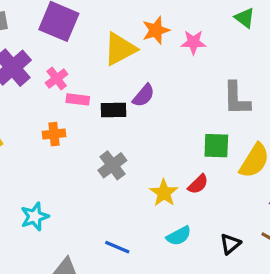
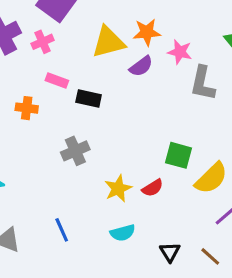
pink cross: (57, 79) -> (43, 42), moved
purple semicircle: (144, 96) -> (141, 66), moved
gray L-shape: (236, 99) -> (203, 83), moved
black triangle: (230, 244) -> (170, 252), turned -35
blue line: (117, 247) -> (62, 230), turned 30

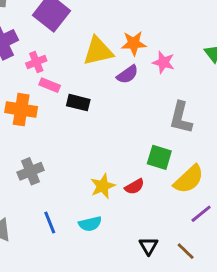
pink cross: (43, 42) -> (36, 62), moved
gray L-shape: (203, 83) -> (181, 118), moved
orange cross: (27, 108) -> (21, 110), size x1.5
gray cross: (75, 151) -> (31, 171), moved
cyan semicircle: (123, 233) -> (90, 224), moved

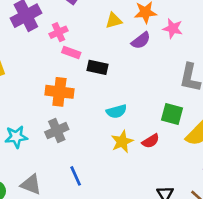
yellow triangle: (98, 51) -> (114, 20), size x0.6
orange cross: (21, 110) -> (59, 92), moved
cyan semicircle: (90, 224) -> (116, 111), moved

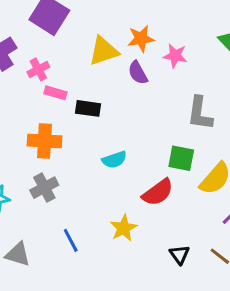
yellow triangle: (114, 20) -> (104, 51), size x1.5
purple semicircle: (141, 41) -> (138, 73), turned 102
red semicircle: (151, 141) -> (158, 192), size x1.5
yellow star: (122, 142) -> (124, 228), moved

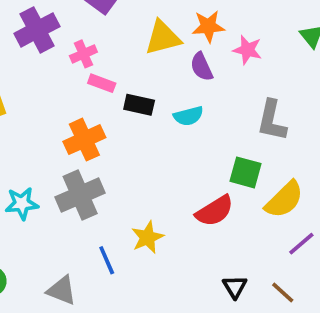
orange cross: (44, 141) -> (84, 140), turned -32
cyan semicircle: (114, 160) -> (188, 116), moved
gray cross: (44, 188) -> (80, 195), size x1.4
yellow star: (124, 228) -> (147, 237), moved
gray triangle: (18, 254) -> (62, 290), moved

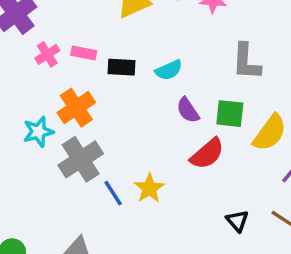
pink cross: (83, 54) -> (47, 54), moved
purple semicircle: (202, 67) -> (188, 110), moved
cyan star: (22, 204) -> (38, 132), moved
blue line: (107, 260) -> (113, 193), moved

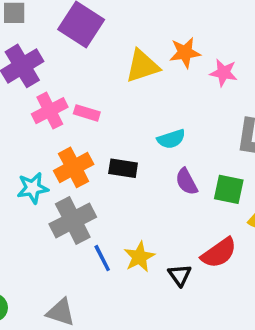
pink cross: (47, 54) -> (50, 111), size x1.4
black rectangle: (121, 67) -> (123, 168), moved
red semicircle: (207, 154) -> (219, 253), moved
black triangle: (237, 221) -> (180, 275), moved

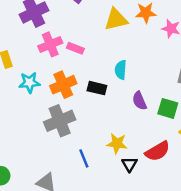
cyan semicircle: (171, 139) -> (121, 70), moved, turned 108
cyan star: (33, 188) -> (29, 83), moved
yellow star: (139, 257) -> (117, 144), moved, turned 30
blue line: (102, 258) -> (84, 158), moved

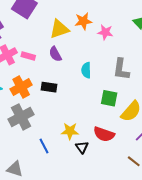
cyan semicircle: (121, 70) -> (86, 70), moved
purple semicircle: (139, 101) -> (55, 54), moved
red semicircle: (157, 151) -> (104, 134), turned 55

